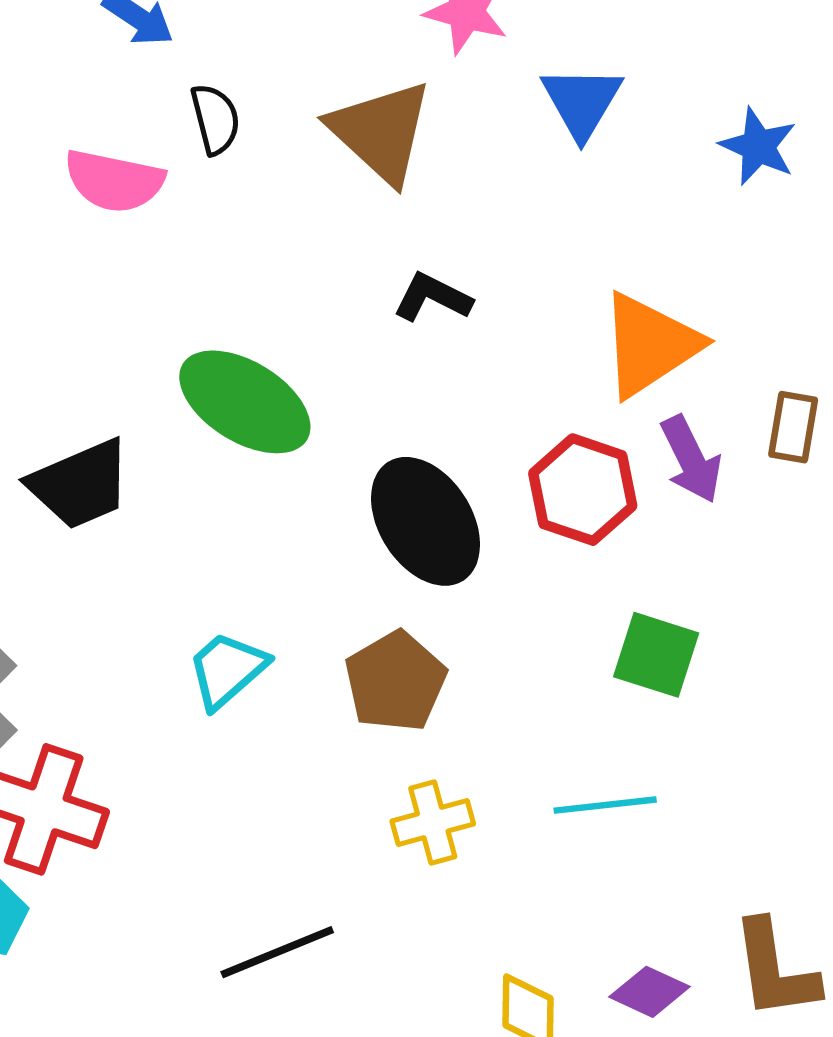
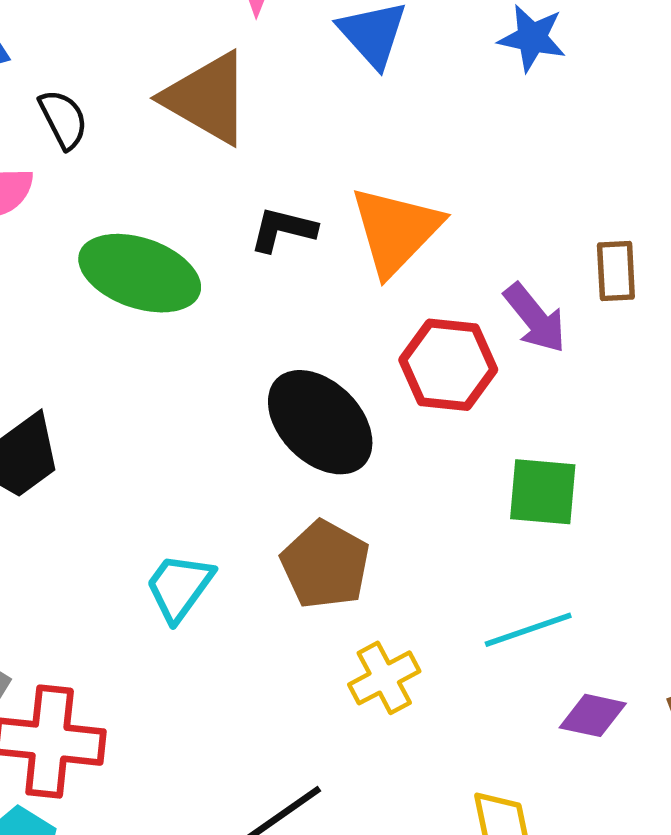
orange triangle: (650, 345) -> (396, 230), moved
green ellipse: (245, 402) -> (140, 273), moved
purple diamond: (649, 992) -> (593, 715), moved

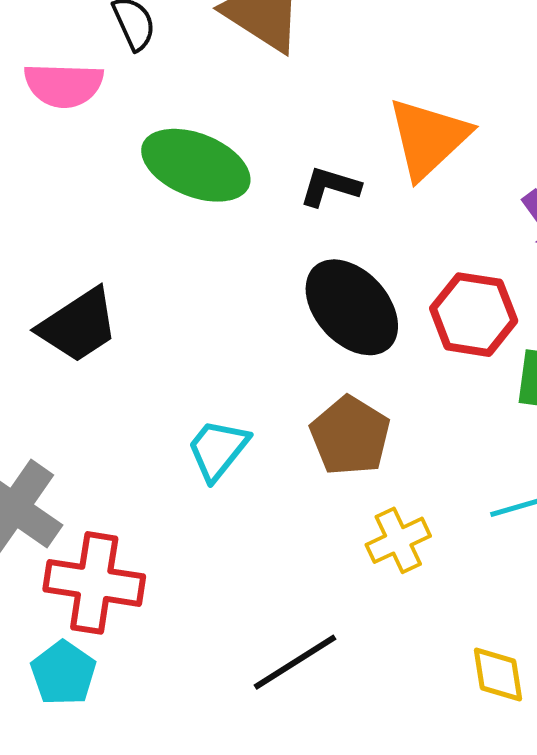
black L-shape: (283, 230) -> (330, 187), moved
red hexagon: (448, 365) -> (474, 315), moved

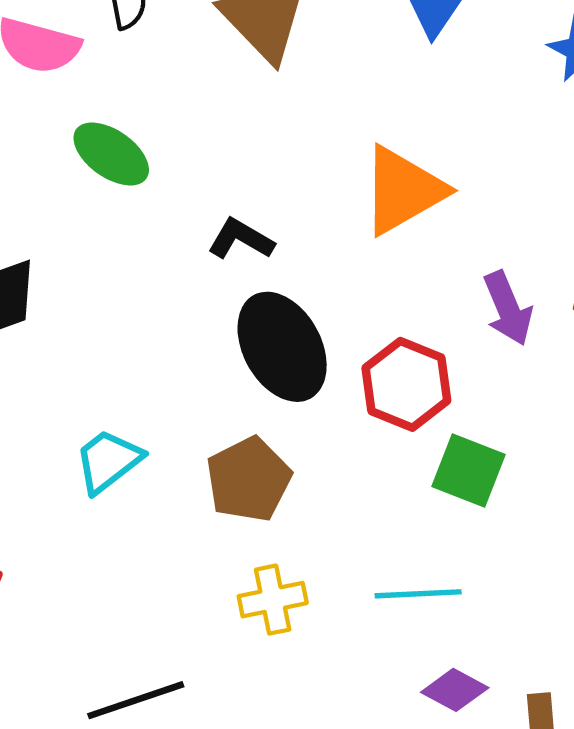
green ellipse: (196, 165) -> (111, 154), moved, size x0.7
black L-shape: (330, 187) -> (241, 239), moved

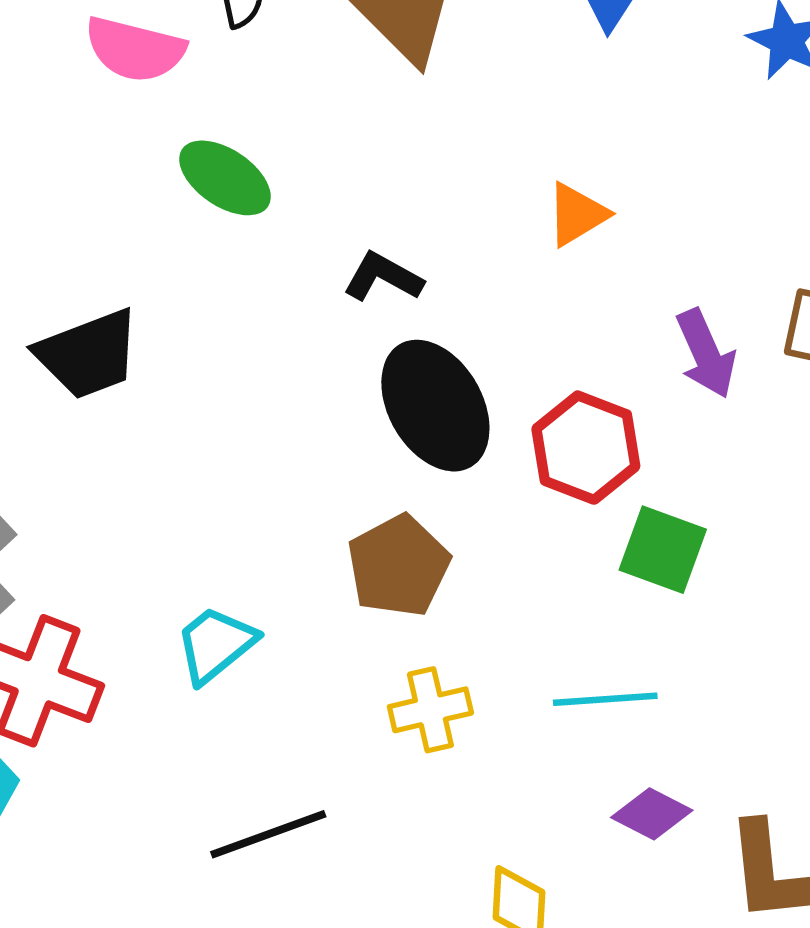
orange triangle: (403, 190) -> (577, 214), size x0.6
cyan trapezoid: (108, 461) -> (215, 644), moved

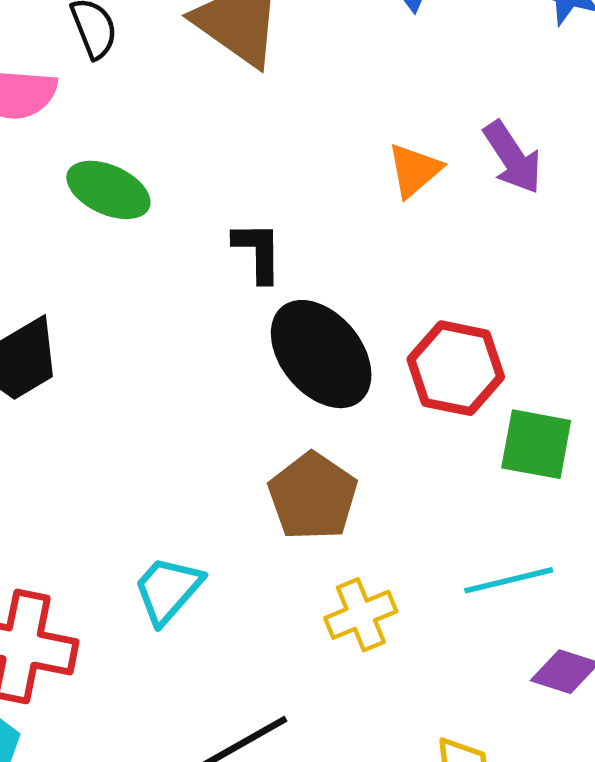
black L-shape: (383, 277) -> (258, 252), turned 70
purple arrow: (706, 354) -> (512, 157), moved

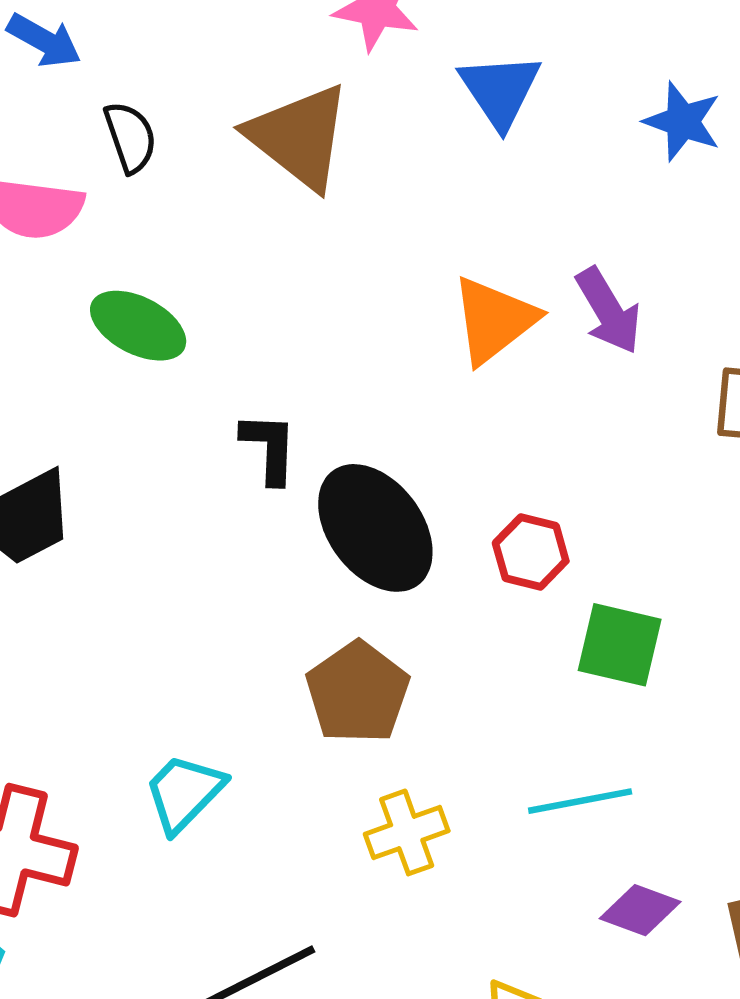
orange triangle: (414, 170) -> (494, 320), size x1.4
black L-shape: (258, 252) -> (269, 448), moved
red hexagon: (456, 368) -> (531, 552), size x0.7

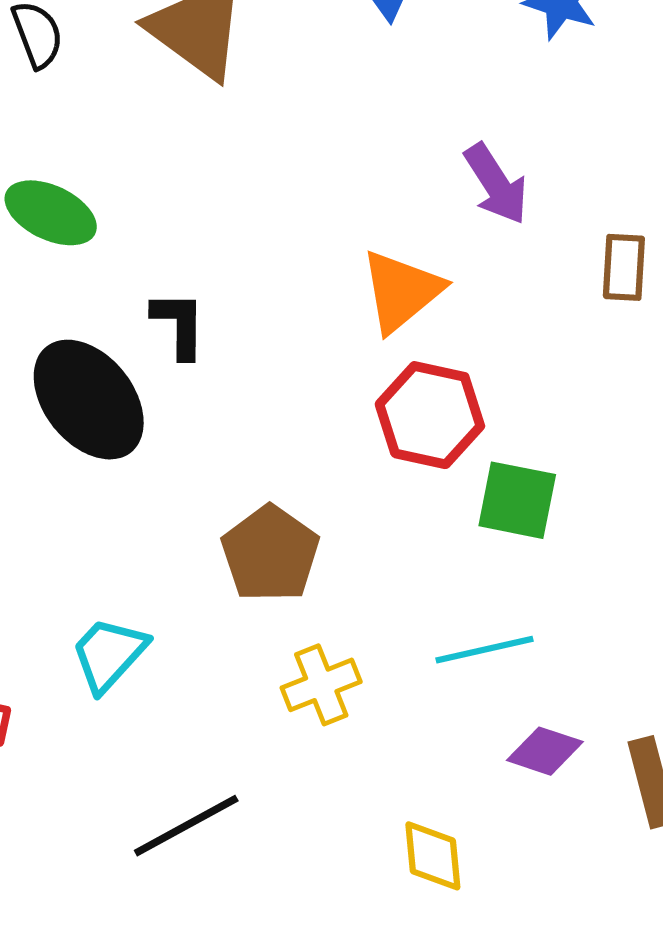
orange triangle: (494, 320) -> (401, 291), moved
black ellipse: (375, 528) -> (89, 400), moved
red hexagon: (531, 552) -> (430, 415), size x1.5

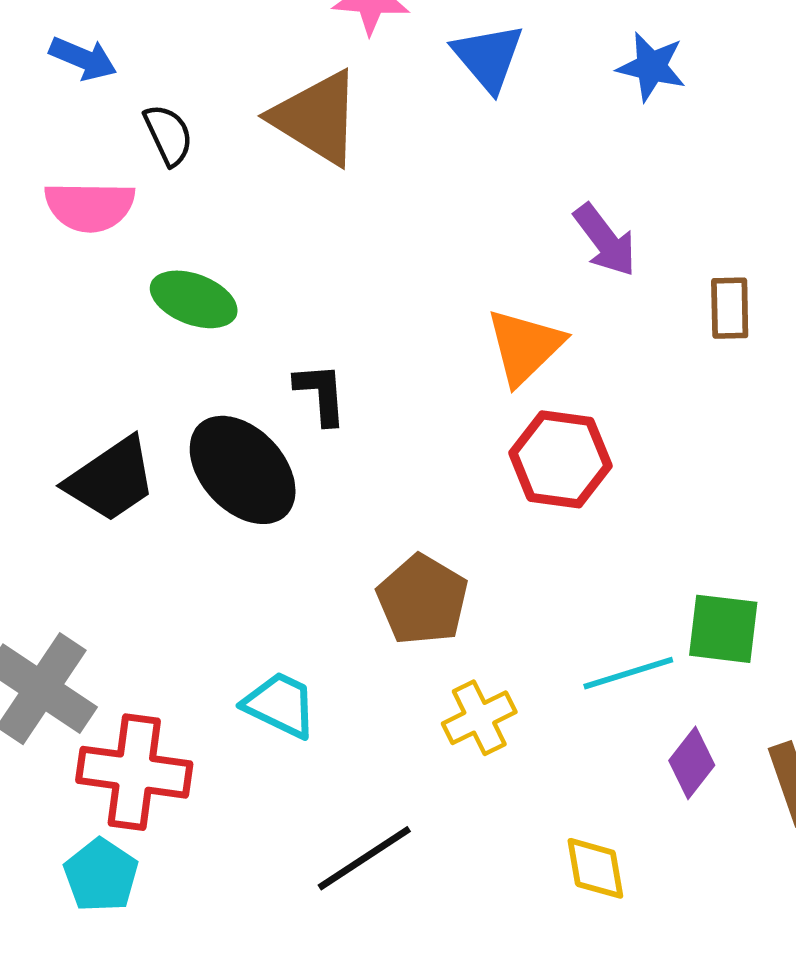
green square: (517, 500) -> (723, 629), moved
cyan trapezoid: (109, 654) -> (280, 705), turned 78
purple diamond: (545, 751) -> (692, 763), turned -66

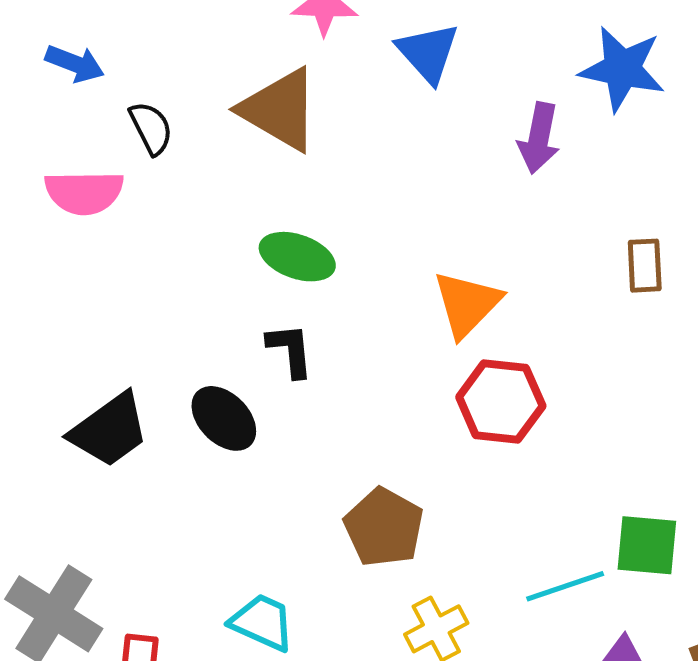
blue star: (651, 67) -> (622, 69), moved, size x1.4
purple arrow: (605, 240) -> (539, 138), moved, turned 50
green ellipse: (194, 299) -> (297, 257), moved
black ellipse: (243, 470) -> (224, 418), size x0.7

